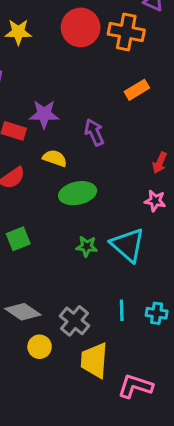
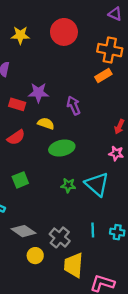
orange cross: (126, 32) -> (110, 50), moved

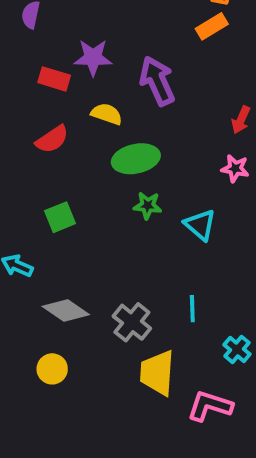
purple arrow: (74, 105) -> (157, 81), size x1.4
cyan triangle: (97, 184) -> (200, 225), size x0.7
green star: (68, 185) -> (148, 205), moved
cyan cross: (117, 232) -> (237, 349), moved, turned 32
yellow circle: (35, 256) -> (52, 369), moved

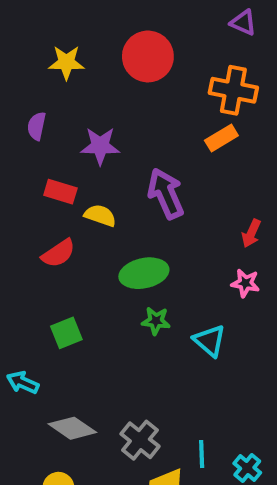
purple star: (93, 58) -> (100, 146), moved
yellow semicircle: (107, 114) -> (100, 216), moved
cyan line: (192, 309) -> (202, 454), moved

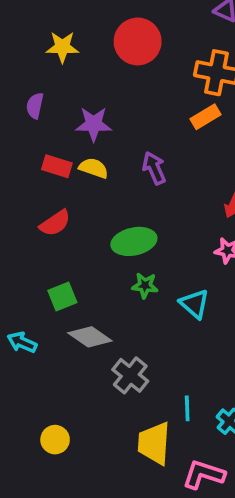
purple arrow: (166, 194) -> (154, 168), size x0.7
yellow semicircle: (100, 216) -> (94, 168), moved
gray diamond: (72, 428) -> (90, 337), moved
gray cross: (140, 440) -> (130, 375), moved

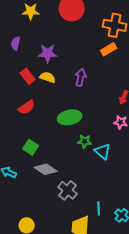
red rectangle: (57, 166) -> (28, 76), turned 35
purple arrow: (154, 168) -> (81, 77), turned 36
green star: (145, 285) -> (85, 141), moved
green square: (62, 297) -> (31, 147), turned -35

